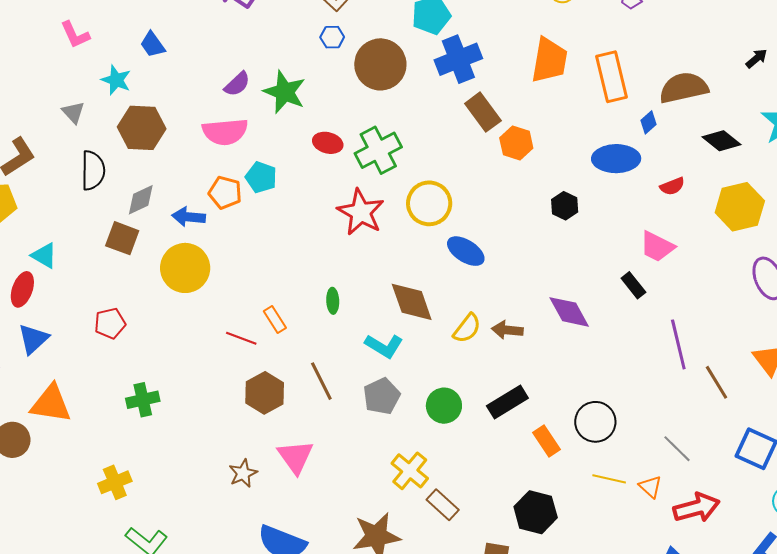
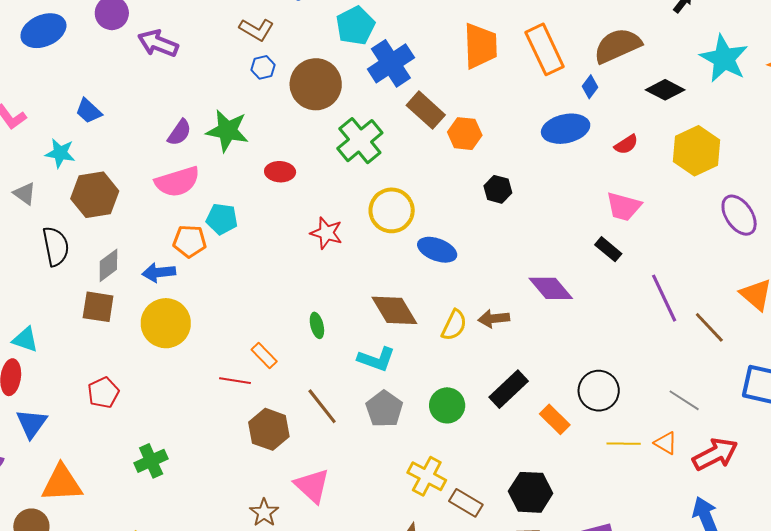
green cross: (378, 150) -> (360, 141), moved
black hexagon: (565, 206) -> (498, 189), moved
red star: (361, 212) -> (326, 233), size x0.7
black hexagon: (536, 512) -> (531, 492), moved

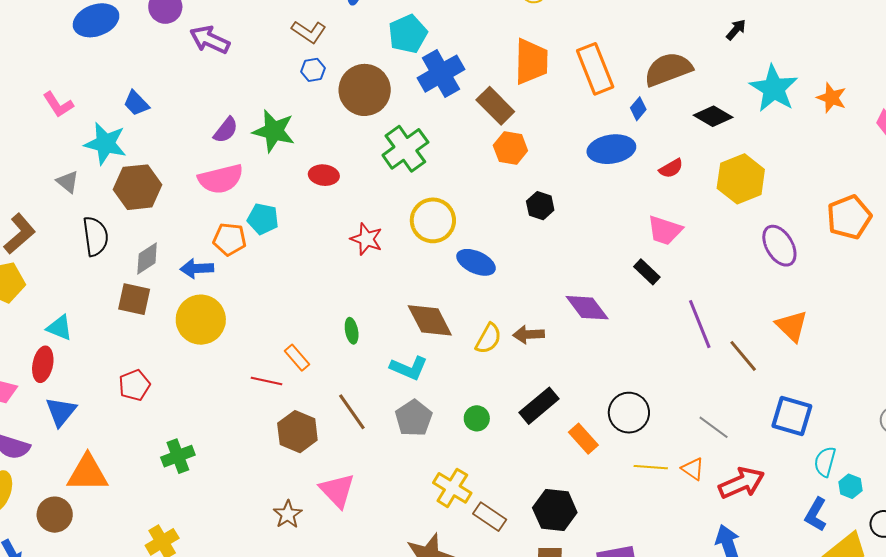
brown rectangle: (426, 110) -> (495, 106), moved
cyan star: (60, 153) -> (105, 144), size x1.4
green circle: (447, 405) -> (477, 418), size x0.7

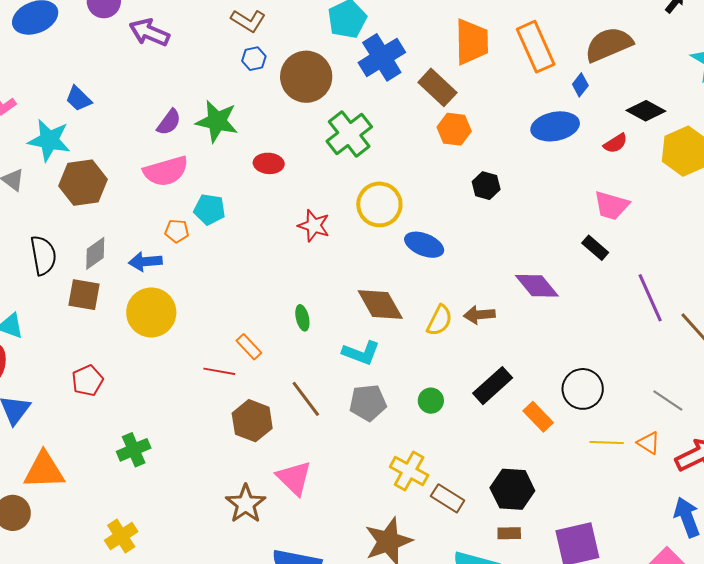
black diamond: (713, 116) -> (646, 111), moved
black semicircle: (95, 236) -> (43, 255), moved
orange pentagon: (229, 239) -> (177, 231), size x0.7
gray pentagon: (414, 418) -> (368, 403), turned 30
brown star: (288, 514) -> (246, 504), size x1.4

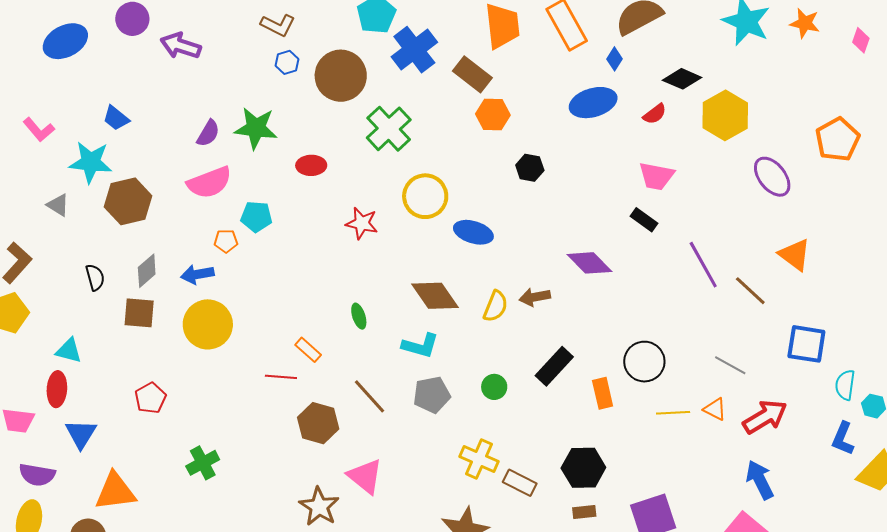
black semicircle: (43, 255) -> (95, 277), size x0.7
orange rectangle: (538, 417) -> (603, 393), turned 36

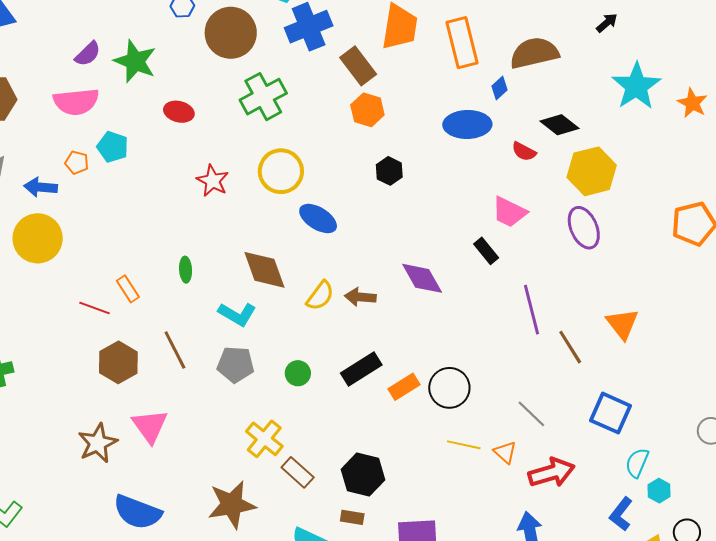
red semicircle: (655, 114) -> (524, 152), turned 50
purple ellipse: (772, 177) -> (584, 228), moved
orange rectangle: (603, 393) -> (404, 387), moved, turned 56

